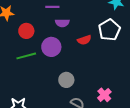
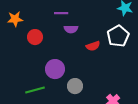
purple circle: (51, 47) -> (55, 69), moved
green line: (26, 56) -> (35, 90), moved

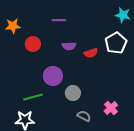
purple semicircle: (71, 29) -> (69, 46), moved

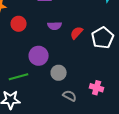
white pentagon: (116, 43) -> (103, 38), moved
red semicircle: (91, 53) -> (77, 33), turned 152
pink cross: (111, 108) -> (97, 88), turned -32

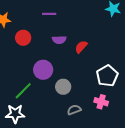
white pentagon: (103, 38) -> (107, 76), moved
green line: (19, 77) -> (23, 91), turned -30
gray semicircle: (70, 96) -> (74, 110), turned -48

